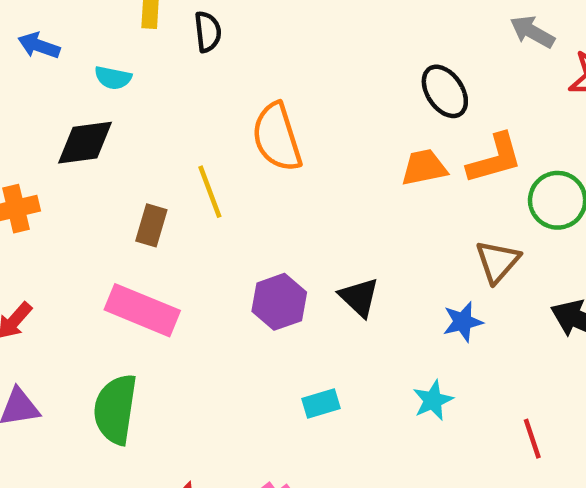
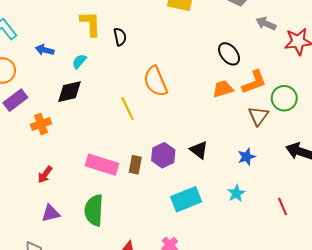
cyan semicircle: (113, 78) -> (79, 61), turned 126
brown rectangle: (151, 225) -> (135, 165), moved
brown triangle: (498, 261) -> (258, 116), moved
cyan rectangle: (321, 403) -> (186, 199), size x1.8

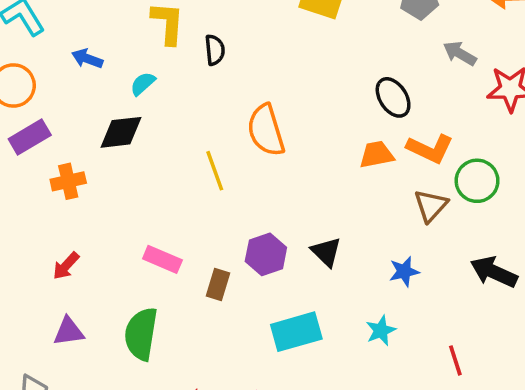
orange L-shape: (254, 82) -> (430, 149), turned 40
pink rectangle: (102, 165) -> (162, 259), size x0.7
brown rectangle: (135, 165) -> (218, 284), moved

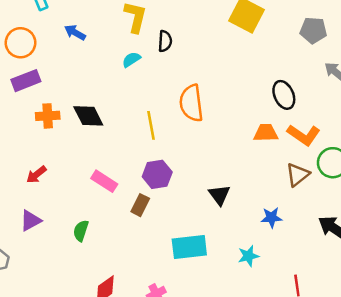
cyan semicircle: (143, 84) -> (131, 60), moved
black diamond: (121, 132) -> (88, 116), moved, turned 60
purple hexagon: (266, 254) -> (157, 174), moved
purple triangle: (69, 331) -> (31, 221), turned -30
green semicircle: (141, 334) -> (81, 231), size x0.6

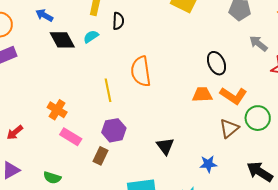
orange cross: (48, 116) -> (57, 110), moved, turned 36
black diamond: (88, 116) -> (62, 40), moved
green semicircle: (81, 231) -> (52, 178), turned -90

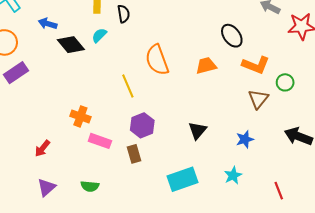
orange trapezoid: (202, 95) -> (206, 66), moved
green circle: (258, 118) -> (285, 82), size x0.7
black triangle: (165, 146) -> (198, 130), turned 30
brown rectangle: (100, 156) -> (134, 154), turned -30

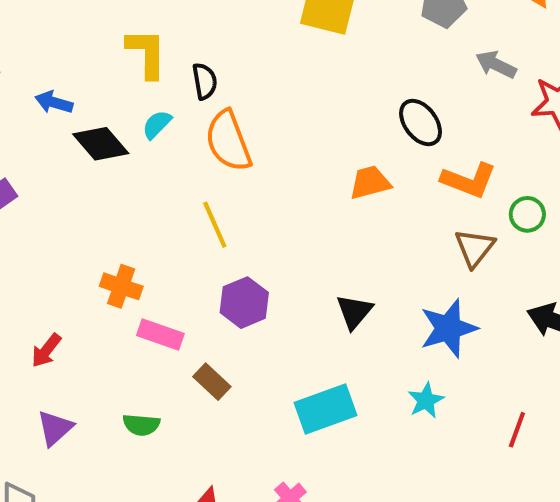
orange semicircle: (157, 60) -> (228, 141), moved
blue star: (245, 139) -> (448, 328), size x1.6
brown rectangle: (134, 154) -> (212, 382), moved, turned -30
red line: (279, 191) -> (517, 430), turned 42

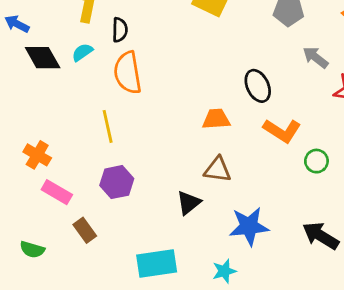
brown triangle: (475, 248) -> (218, 170), moved, turned 48

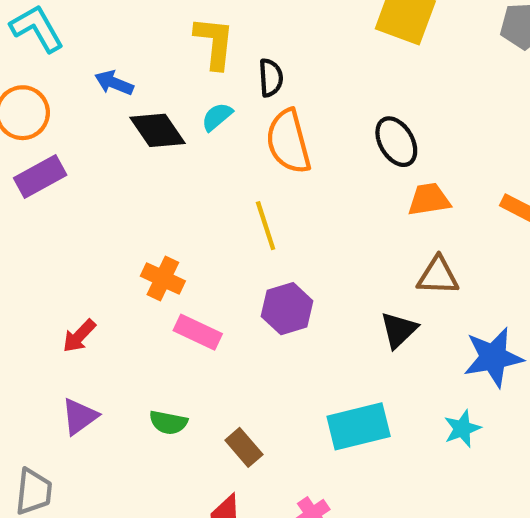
black ellipse: (258, 86) -> (396, 142), moved
brown rectangle: (85, 230) -> (244, 447), moved

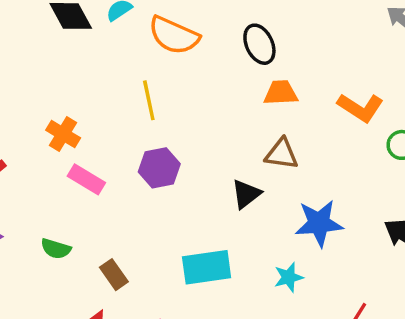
orange semicircle: (288, 142) -> (174, 35), turned -57

